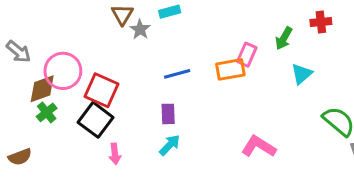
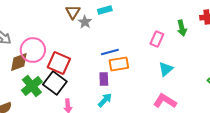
green arrow: (284, 38) -> (182, 28), turned -42
orange rectangle: (230, 69) -> (119, 64), moved
cyan triangle: (302, 74) -> (166, 69), moved
green cross: (47, 112) -> (32, 86), moved, size x1.5

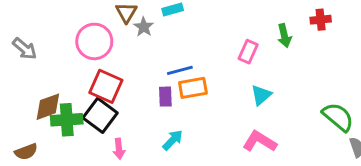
pink circle: (33, 50) -> (94, 41), moved
brown diamond: (19, 62) -> (48, 107), moved
purple rectangle: (104, 79) -> (165, 97), moved
green cross: (32, 86) -> (67, 120), turned 35

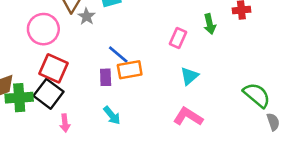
blue line: (180, 70) -> (118, 54), turned 55
cyan arrow: (173, 140) -> (112, 115), turned 96

